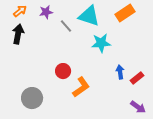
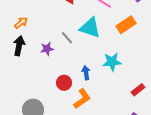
purple star: (46, 12) -> (47, 49), moved
cyan star: (101, 43) -> (112, 62), moved
blue arrow: (120, 72) -> (86, 73), moved

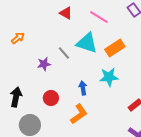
orange rectangle: (126, 25) -> (115, 48), moved
black arrow: (19, 46) -> (16, 97), moved
red circle: (64, 83) -> (51, 98), moved

